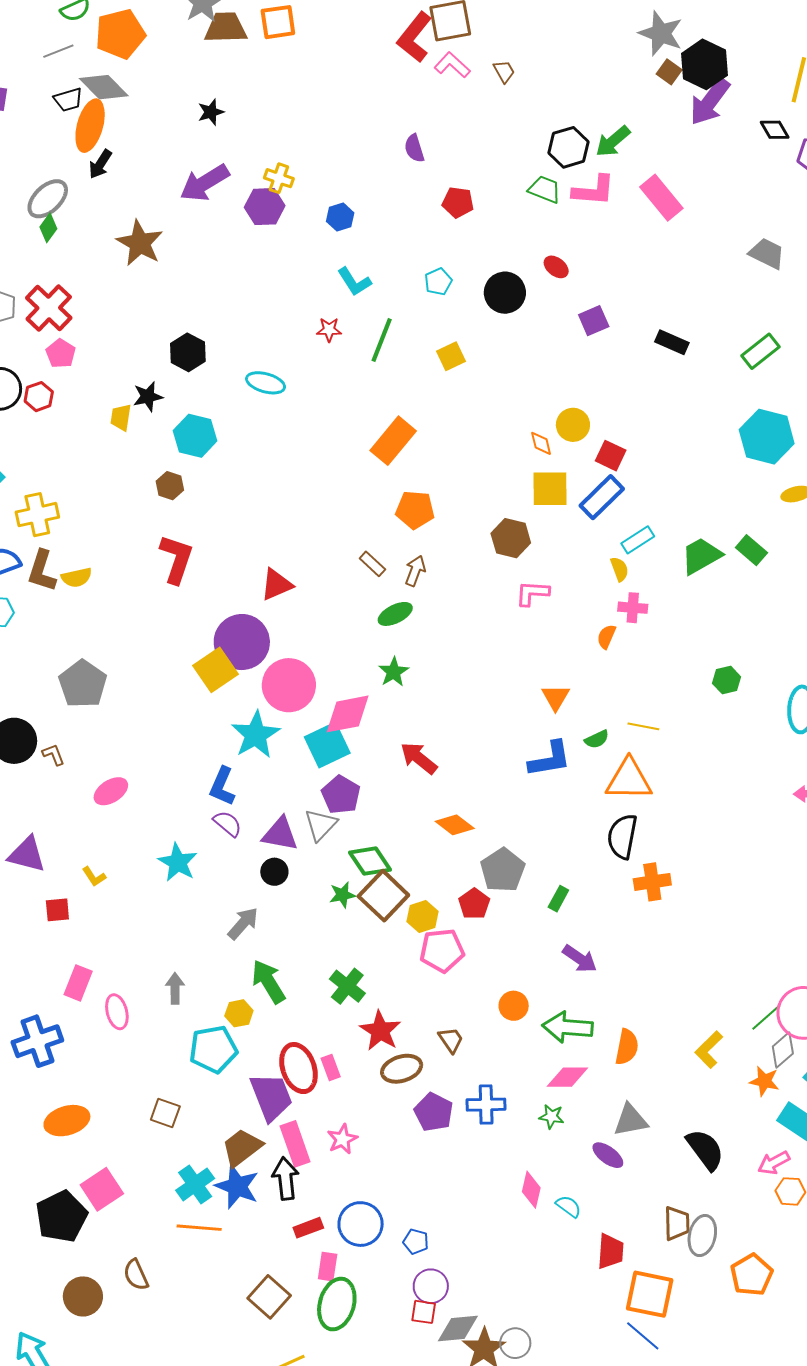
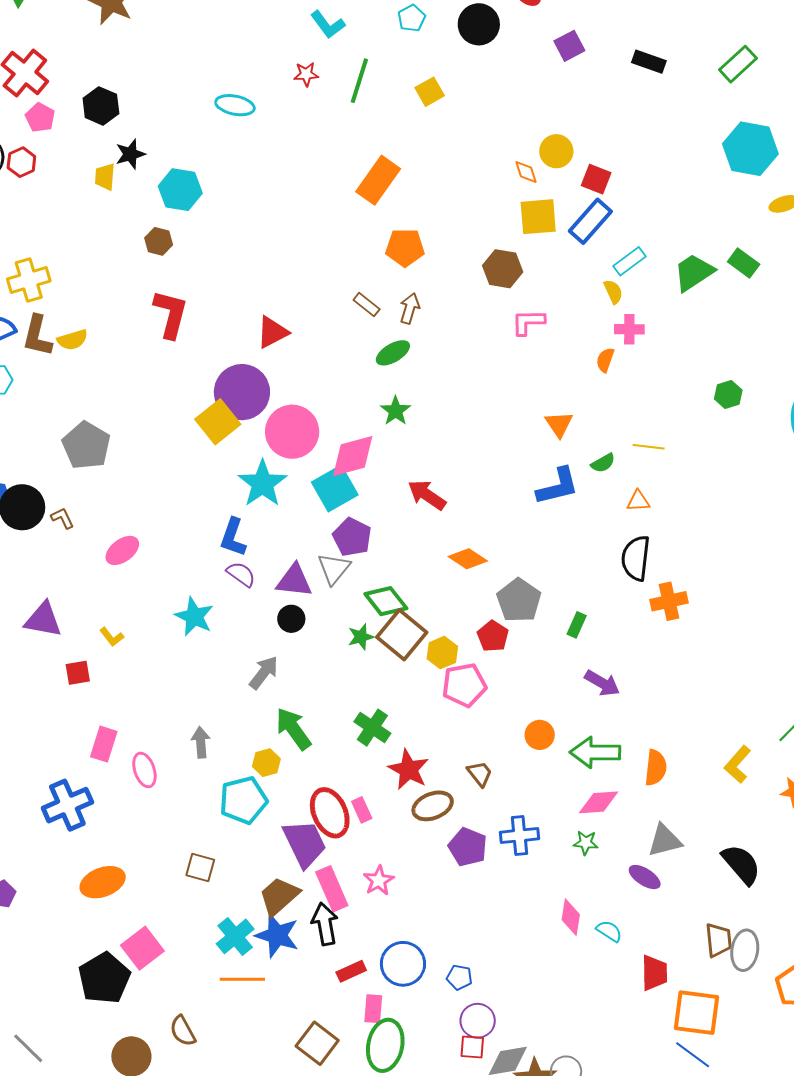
black hexagon: (188, 352) -> (101, 106), moved
cyan ellipse: (266, 383) -> (235, 105), moved
orange triangle: (629, 780) -> (638, 501), size x0.5

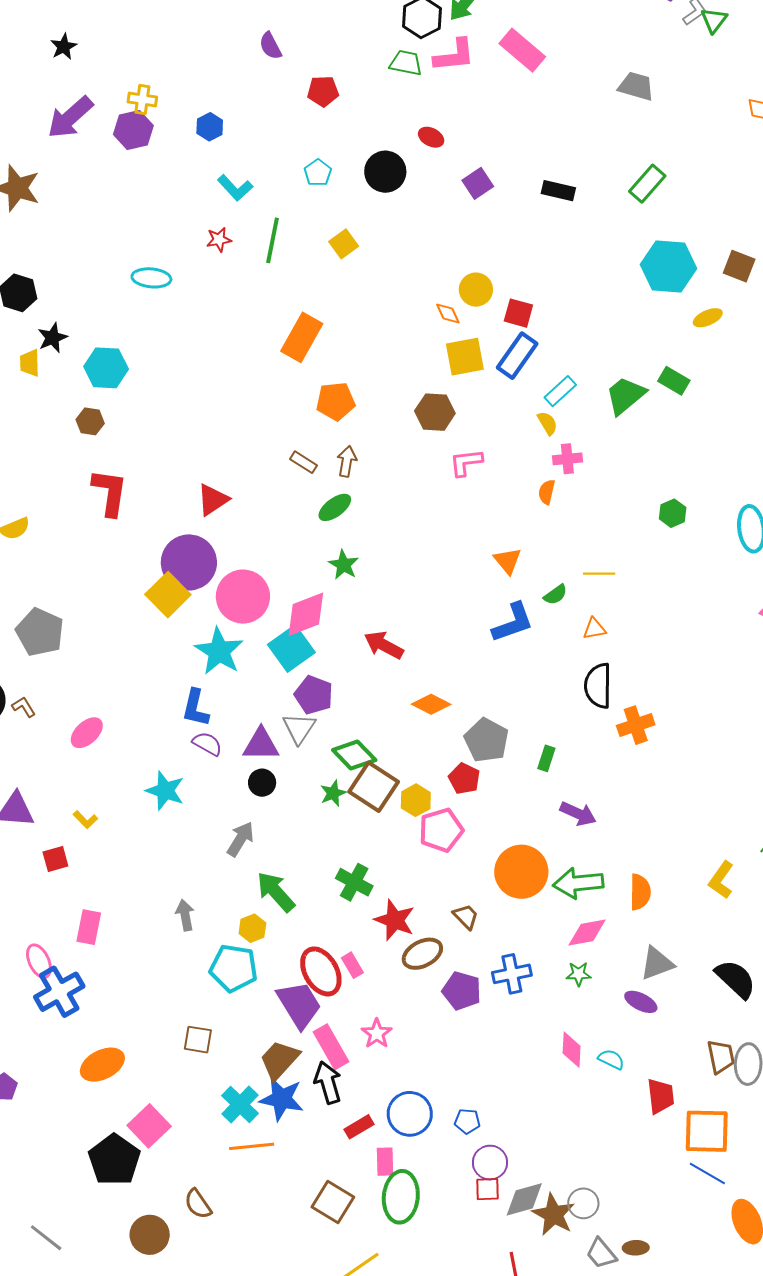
orange circle: (540, 735) -> (521, 872), size x1.8
pink ellipse: (144, 770) -> (39, 961), moved
cyan pentagon: (243, 800) -> (234, 968), turned 30

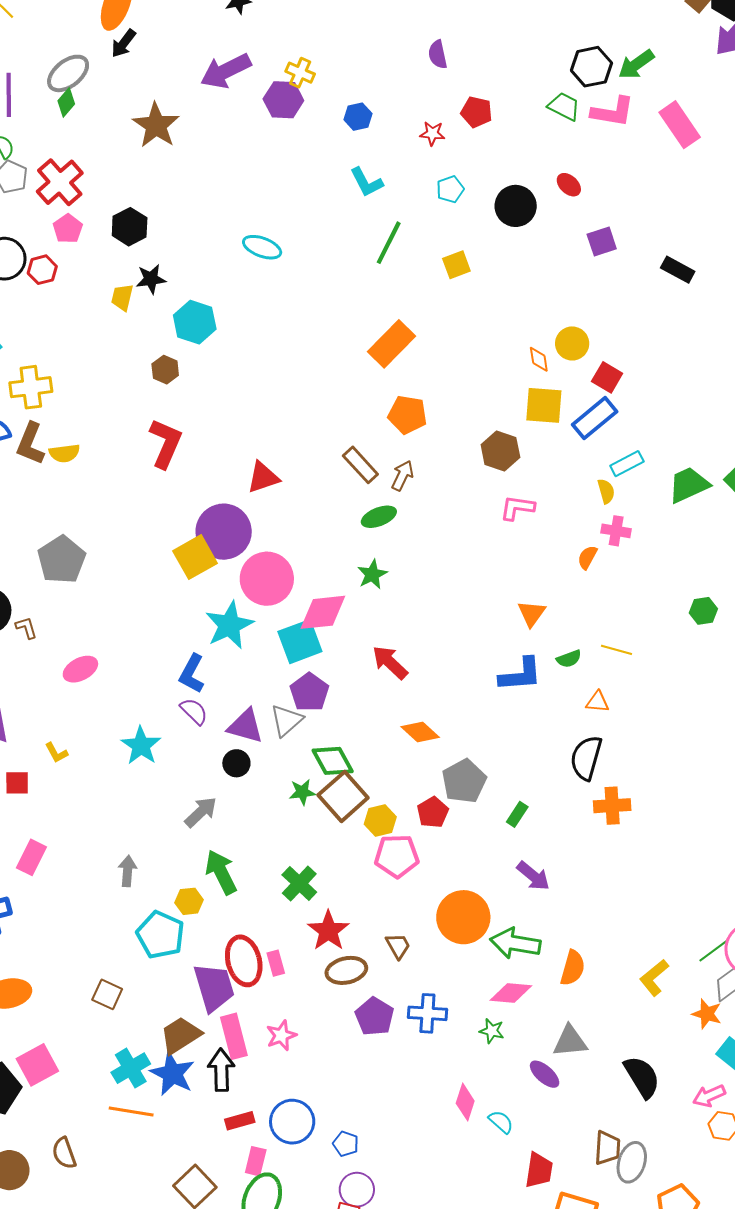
red star: (219, 240) -> (432, 133), moved
brown rectangle: (303, 462) -> (360, 465), size x1.4

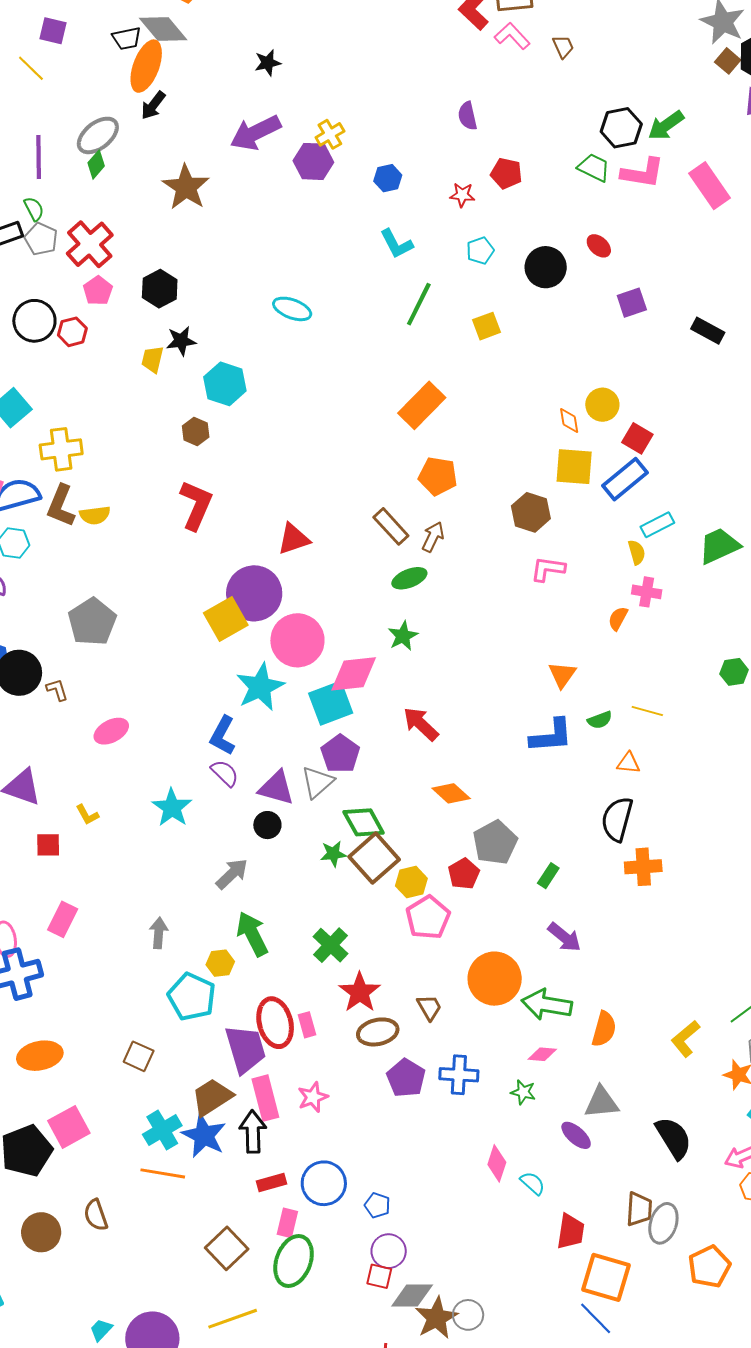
yellow cross: (300, 73) -> (330, 134), turned 36
pink pentagon: (397, 856) -> (428, 917), turned -30
pink diamond: (511, 993) -> (542, 1054), size x0.7

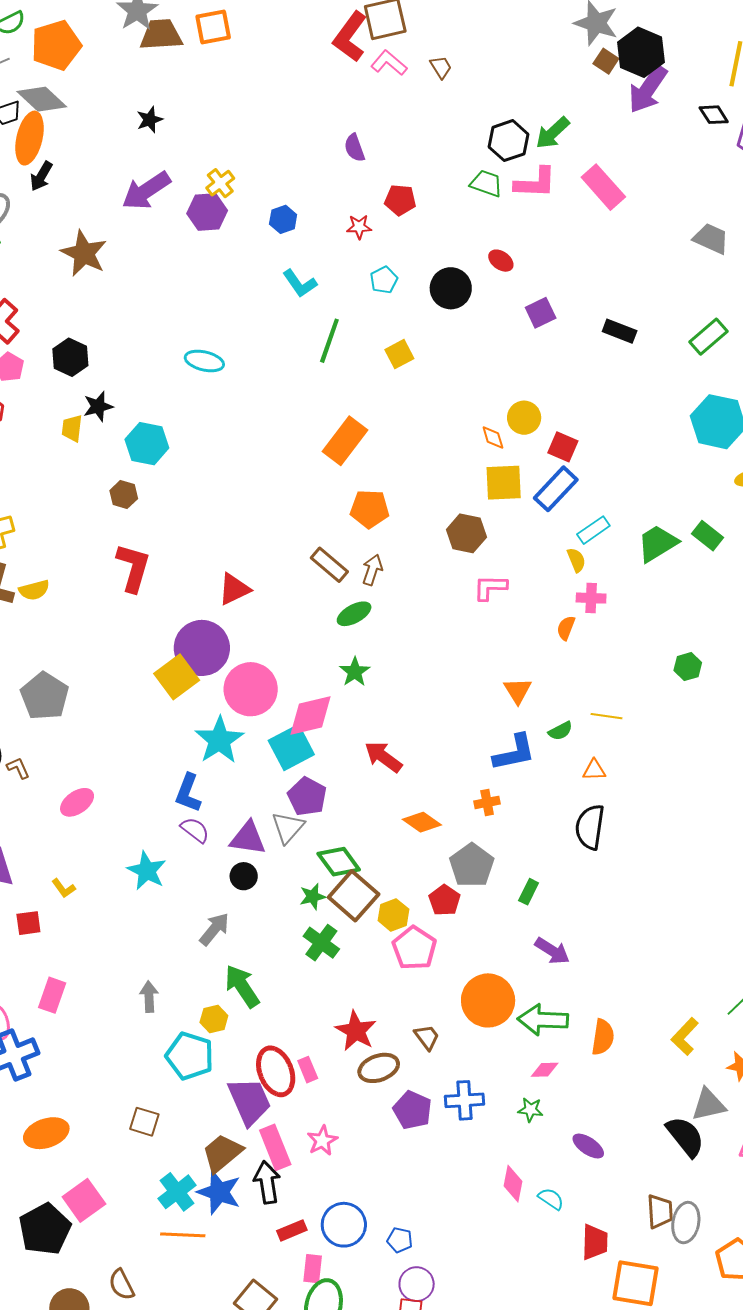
orange cross: (643, 867) -> (487, 802), moved, size x0.7
green cross: (331, 945) -> (321, 943), moved
gray triangle: (602, 1102) -> (708, 1105), moved

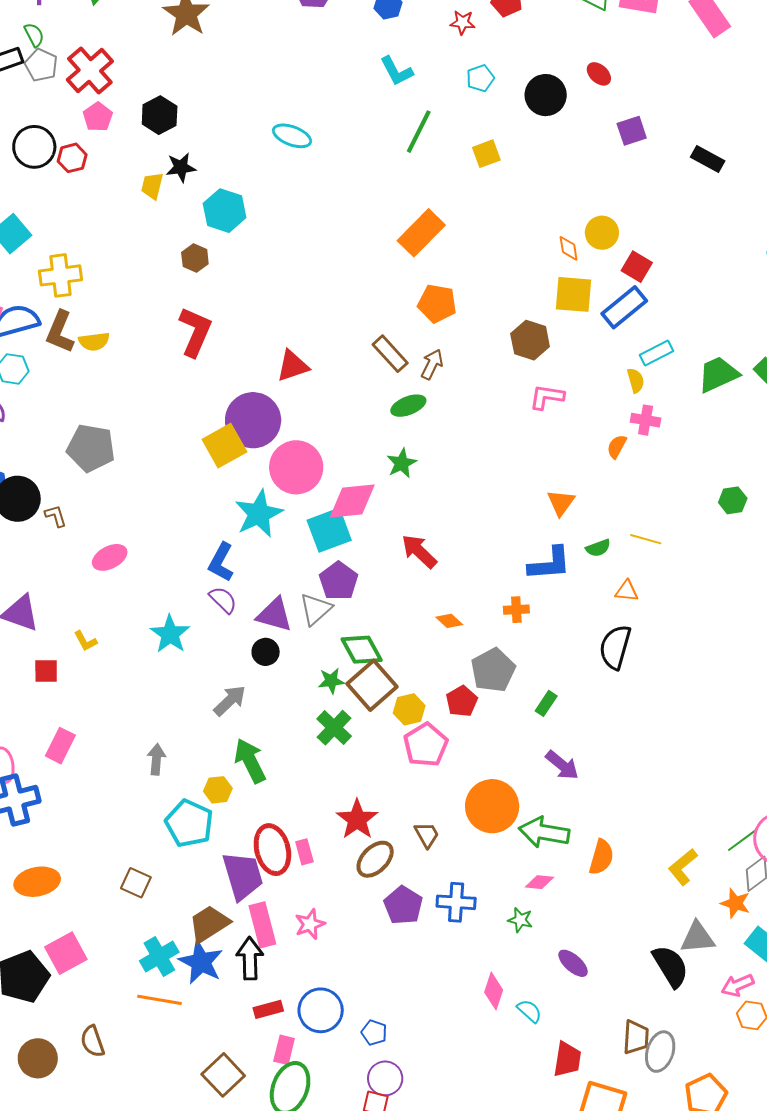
gray pentagon: (45, 696) -> (91, 448), turned -30
orange diamond: (422, 822) -> (449, 621), size x0.7
brown ellipse: (379, 1068) -> (375, 859), turned -33

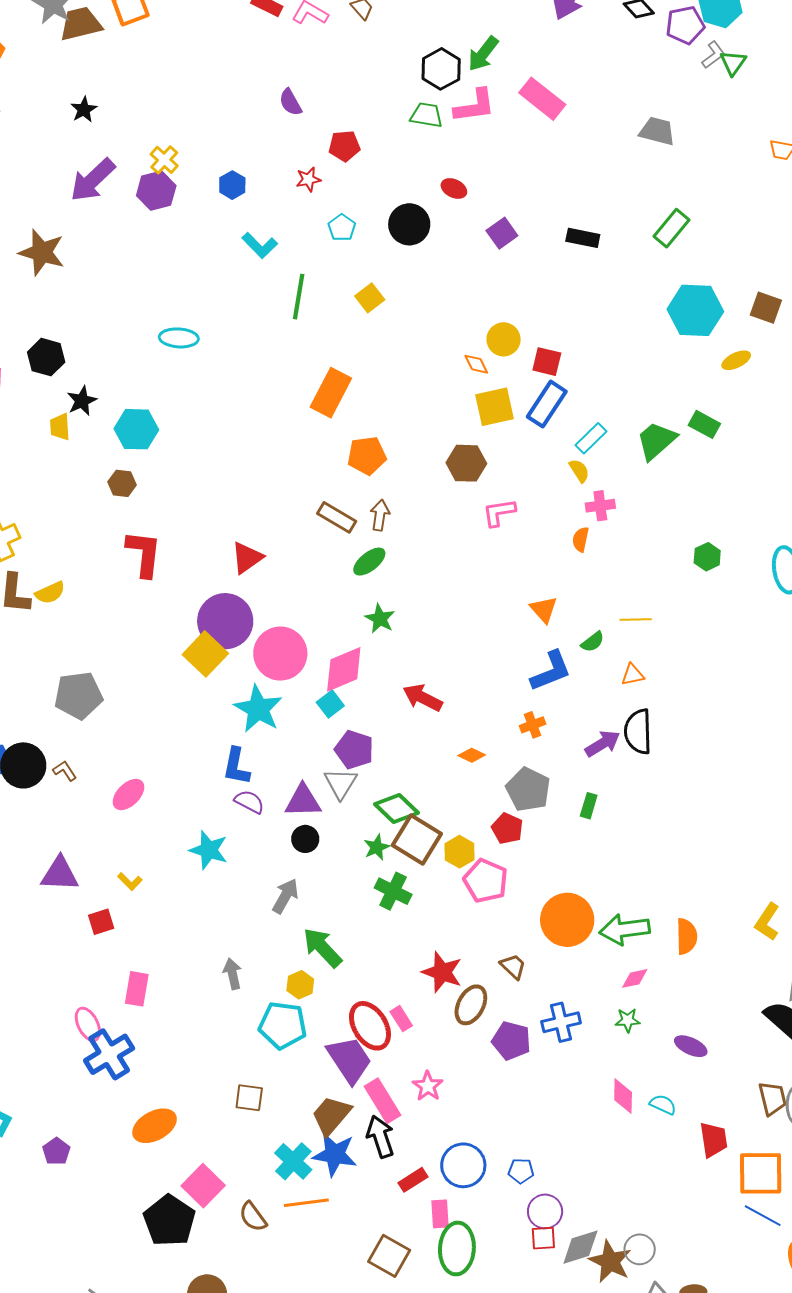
cyan square: (329, 530) -> (330, 704), size x0.6
purple arrow: (562, 765) -> (603, 744), moved, turned -54
brown semicircle: (92, 1041) -> (253, 1217), moved

